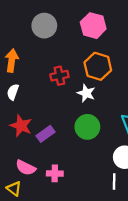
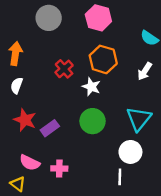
red cross: (59, 76) -> (64, 69), turned -30

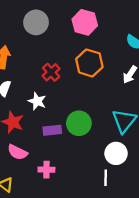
white star: (91, 87) -> (37, 101), moved
purple rectangle: (50, 128) -> (52, 130), moved, turned 30
pink semicircle: (30, 163) -> (17, 152), moved

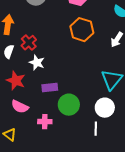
red cross: (51, 72) -> (29, 43), moved
green circle: (79, 123) -> (69, 105), moved

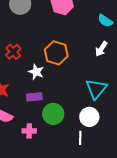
orange hexagon: (82, 30) -> (56, 53), moved
white star: (37, 63) -> (36, 72), moved

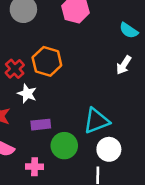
orange hexagon: (56, 53) -> (47, 61), moved
white star: (36, 72) -> (27, 94), moved
cyan triangle: (96, 89) -> (96, 121), moved, turned 30

